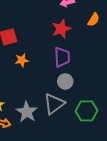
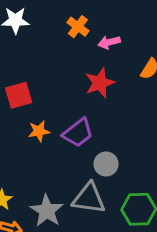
purple trapezoid: (62, 57) -> (78, 133), moved, turned 55
gray triangle: (54, 104) -> (89, 198), turned 45

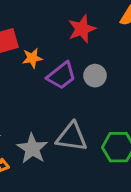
orange star: (39, 131) -> (32, 58), moved
gray circle: (106, 164) -> (95, 76), moved

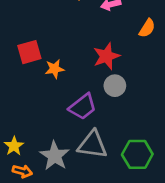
red star: (82, 29) -> (106, 56), moved
purple trapezoid: (61, 76) -> (83, 107), moved

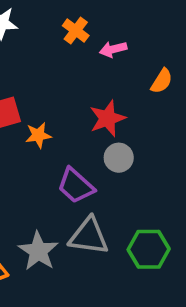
purple trapezoid: (83, 107) -> (76, 186), turned 80

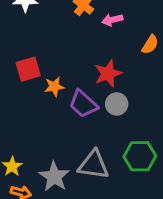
purple trapezoid: (76, 186) -> (83, 104), moved
green hexagon: (149, 249) -> (140, 156), moved

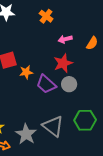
pink arrow: (112, 20) -> (65, 39), moved
gray triangle: (93, 165) -> (53, 126), turned 30

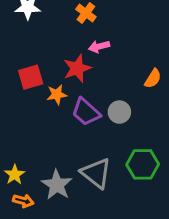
pink arrow: (65, 39) -> (99, 46), moved
orange semicircle: (92, 43) -> (153, 79), moved
red star: (63, 63) -> (77, 68), moved

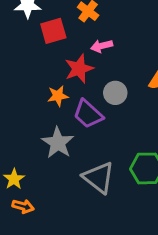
red square: (31, 77) -> (53, 31), moved
gray circle: (119, 112) -> (115, 93), moved
gray star: (57, 185) -> (58, 143), moved

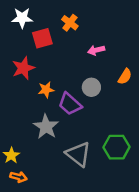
pink arrow: (102, 46) -> (96, 50), moved
red star: (79, 69) -> (23, 68), moved

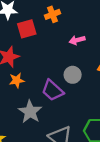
orange cross: (70, 23) -> (52, 14), turned 32
orange star: (46, 90) -> (17, 80), moved

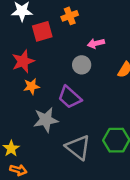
gray circle: (73, 75) -> (82, 65), moved
gray star: (30, 112) -> (46, 120), turned 30

